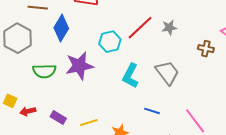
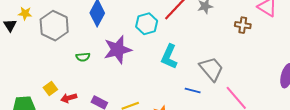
green semicircle: (44, 71) -> (83, 57), size x0.6
gray trapezoid: (167, 73) -> (211, 69), moved
yellow square: (10, 101) -> (50, 89), turned 32

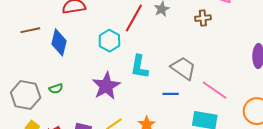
gray hexagon: (54, 26) -> (26, 95), moved
purple star: (118, 50) -> (106, 86), moved

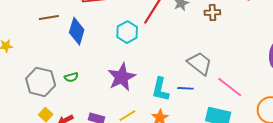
brown cross: (203, 18) -> (212, 12), moved
cyan L-shape: (139, 67) -> (160, 89), moved

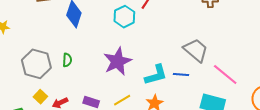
green semicircle: (71, 77) -> (67, 60), turned -72
cyan L-shape: (160, 89) -> (156, 75), turned -120

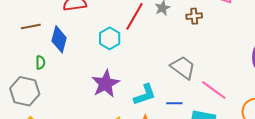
green semicircle: (67, 60) -> (40, 62), moved
blue line: (181, 75) -> (174, 103), moved

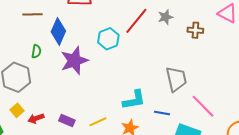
gray trapezoid: (183, 67) -> (176, 79), turned 32
purple star: (106, 84) -> (74, 61), moved

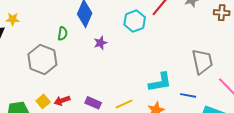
purple star: (74, 61) -> (100, 43), size x0.5
yellow square: (17, 110) -> (43, 101), moved

